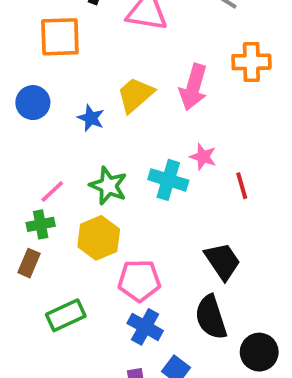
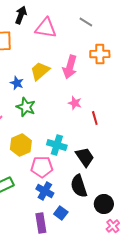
cyan cross: (168, 180) -> (57, 145), moved
green star: (108, 186) -> (26, 107), moved

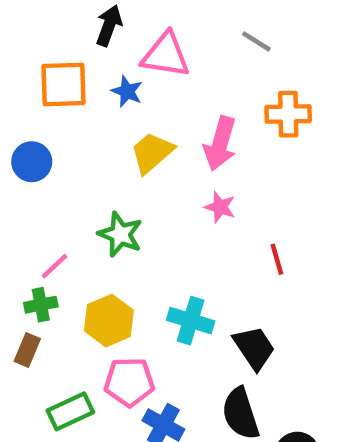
blue star: (17, 83) -> (127, 91), moved
pink star: (75, 103) -> (220, 207), moved
pink pentagon: (42, 167) -> (129, 382), moved

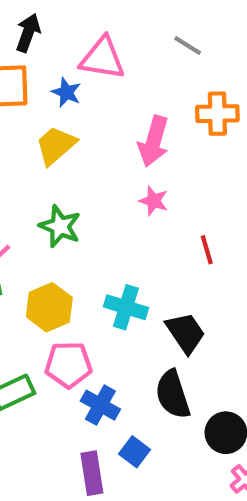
black arrow: (109, 26) -> (28, 33), moved
yellow trapezoid: (152, 153) -> (56, 146), moved

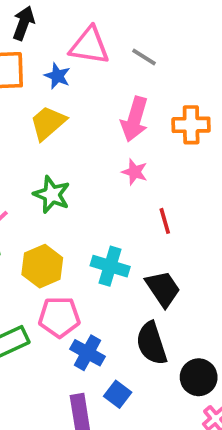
gray line: (188, 46) -> (144, 57), moved
orange cross: (217, 114) -> (191, 125), moved
red line: (207, 250) -> (165, 221), moved

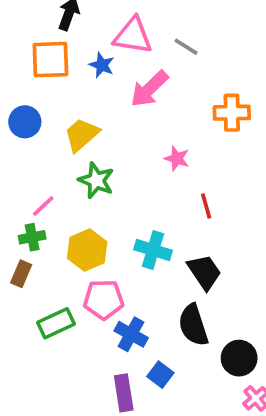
pink arrow: (135, 119) -> (149, 89), moved, turned 30
yellow trapezoid: (48, 123) -> (82, 135), moved

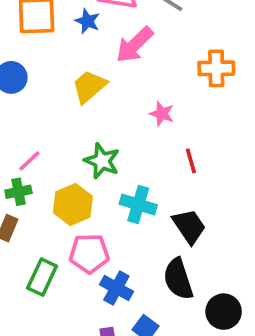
yellow trapezoid: (82, 135) -> (89, 86), moved
green star: (96, 180) -> (102, 161), moved
green rectangle: (56, 323) -> (42, 277), turned -40

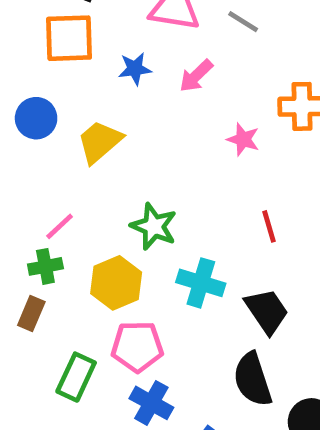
blue star: (87, 21) -> (135, 69), moved, turned -30
pink arrow: (135, 45) -> (196, 76), size x0.7
yellow trapezoid: (89, 86) -> (100, 142), moved
pink star: (162, 114) -> (243, 139), moved
blue cross: (116, 288) -> (151, 403), moved

